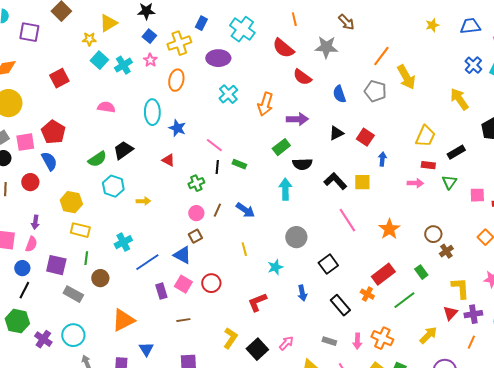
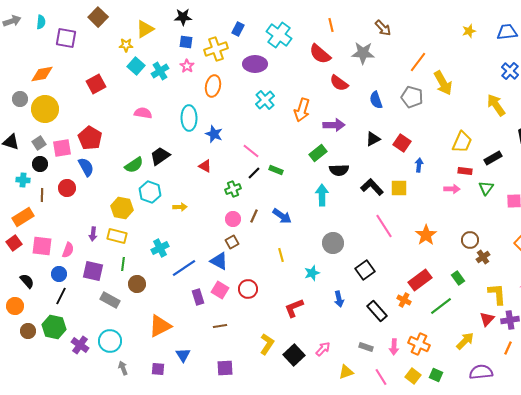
blue square: (149, 36) -> (186, 42), turned -32
black line: (217, 167) -> (254, 173), turned 40
yellow hexagon: (71, 202) -> (122, 208), moved
purple arrow: (35, 222) -> (93, 234), moved

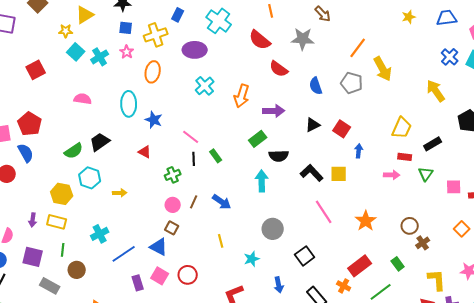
green rectangle: (276, 170) -> (216, 156), turned 32
black line: (254, 173) -> (194, 159), turned -48
brown square: (232, 242) -> (172, 228), turned -32

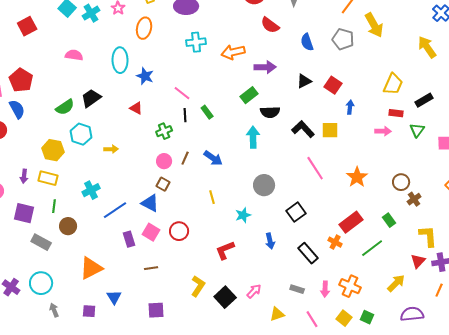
cyan cross: (205, 86) -> (196, 42), turned 36
orange arrow: (242, 96) -> (233, 52), turned 60

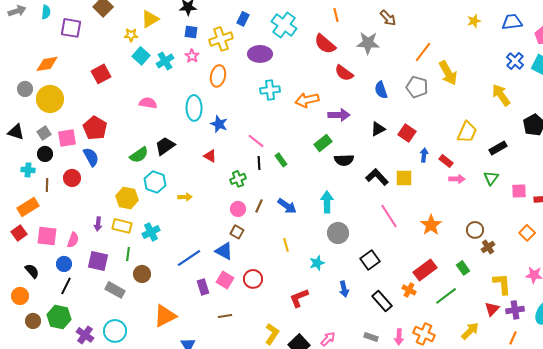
red rectangle: (396, 113) -> (446, 161), moved, turned 32
cyan arrow: (253, 137) -> (327, 202), moved
cyan cross: (91, 190) -> (151, 232), moved

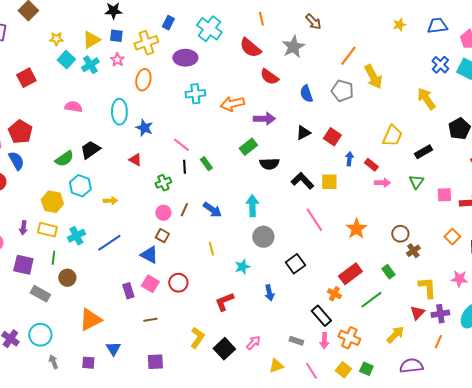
yellow triangle: (150, 19) -> (91, 40), moved
gray star: (368, 43) -> (293, 47), turned -30
blue line: (189, 258) -> (109, 243), moved
black rectangle: (382, 301) -> (321, 316), moved

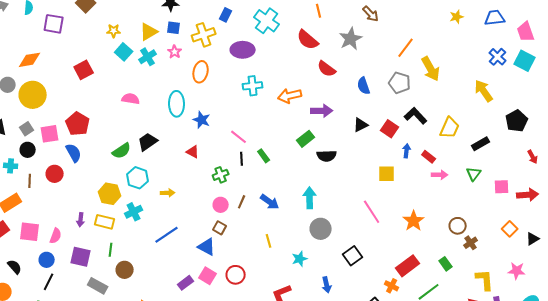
black L-shape: (302, 181) -> (416, 116), moved
cyan cross: (76, 236) -> (134, 212), moved
purple rectangle: (128, 291) -> (186, 283), turned 70

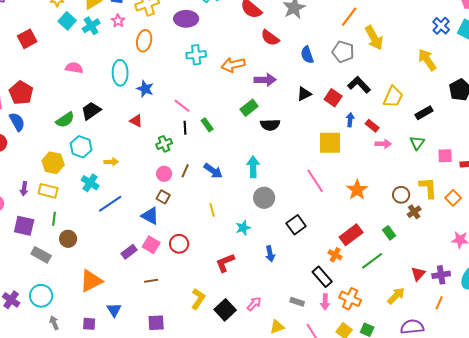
yellow square: (387, 174) -> (330, 143), size x1.4
cyan cross: (134, 212) -> (90, 183), moved, turned -30
yellow L-shape: (485, 280) -> (428, 188), moved

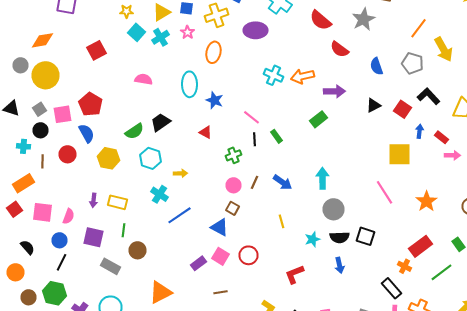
cyan cross: (196, 55) -> (274, 75), moved, turned 30
black semicircle: (270, 125) -> (340, 237), moved
yellow hexagon: (53, 163) -> (108, 158), moved
black square: (296, 225) -> (366, 236), turned -36

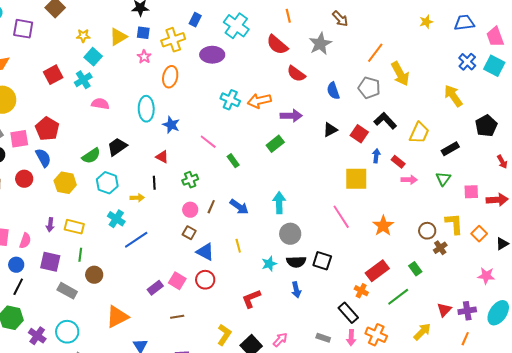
cyan cross: (160, 37) -> (83, 80), moved
black line: (254, 139) -> (154, 183), moved
blue triangle: (220, 227) -> (205, 252), moved

